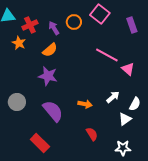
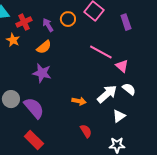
white arrow: (113, 97) -> (107, 94), size x1.5
white semicircle: (135, 104) -> (129, 89), moved, turned -80
purple semicircle: (53, 111) -> (34, 108), moved

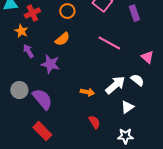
orange circle: (68, 19) -> (67, 11), moved
purple arrow: (48, 25) -> (28, 51), moved
orange semicircle: (44, 47) -> (62, 39), moved
pink triangle: (122, 66) -> (147, 57), moved

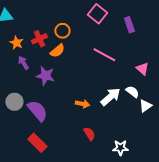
orange circle: (67, 11) -> (62, 31), moved
red cross: (32, 13) -> (39, 39), moved
white triangle: (127, 107) -> (145, 106), moved

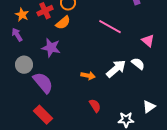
purple arrow: (23, 63) -> (17, 35), moved
gray circle: (14, 102) -> (24, 65), moved
white triangle: (145, 106) -> (149, 107), moved

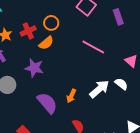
orange arrow: (88, 76) -> (71, 96), turned 104
purple semicircle: (43, 83) -> (47, 103), moved

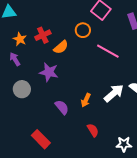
orange circle: (51, 23) -> (83, 30), moved
purple semicircle: (47, 103) -> (62, 107), size x0.7

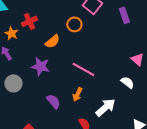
red cross: (43, 35) -> (29, 21), moved
pink line: (108, 51) -> (83, 69), moved
white arrow: (114, 93) -> (105, 107), moved

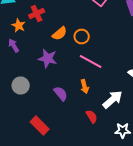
orange circle: (74, 24) -> (82, 36), moved
gray circle: (13, 83) -> (21, 86), moved
orange arrow: (77, 94) -> (85, 86), turned -40

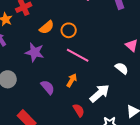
orange arrow: (85, 86) -> (72, 80), turned -136

